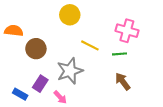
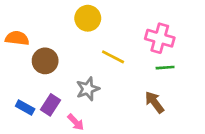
green line: (120, 54) -> (165, 68), moved
gray star: (70, 71) -> (88, 89), size x0.7
blue rectangle: (20, 94) -> (25, 108), moved

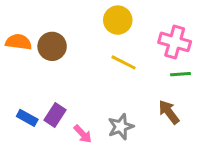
yellow circle: (88, 18) -> (118, 20), moved
brown circle: (45, 61) -> (52, 46), moved
gray star: (88, 89) -> (121, 127), moved

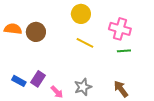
brown arrow: (169, 112) -> (121, 89), moved

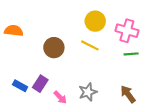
yellow circle: (81, 14) -> (95, 21), moved
brown circle: (36, 32) -> (54, 48), moved

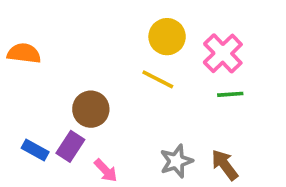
pink cross: (127, 31) -> (223, 53), turned 30
brown circle: (54, 48) -> (91, 109), moved
gray star: (88, 92) -> (176, 161), moved

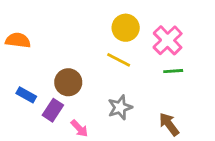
blue rectangle: (35, 150) -> (26, 95), moved
gray star: (176, 161) -> (120, 107), moved

